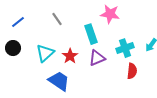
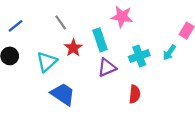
red star: (70, 56) -> (73, 48), moved
red semicircle: (132, 71) -> (135, 94), moved

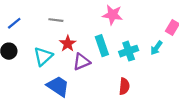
gray line: (61, 22) -> (56, 20), turned -48
cyan rectangle: (100, 40) -> (102, 46), moved
purple triangle: (107, 68) -> (82, 62), moved

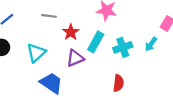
red star: (68, 44) -> (71, 32), moved
cyan rectangle: (102, 46) -> (96, 42), turned 48

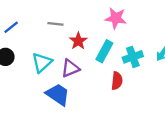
purple triangle: (75, 58) -> (70, 68), moved
red semicircle: (118, 83) -> (117, 81), moved

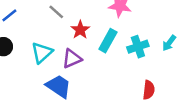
gray line: (55, 24) -> (56, 12), turned 35
red semicircle: (117, 81) -> (149, 90), moved

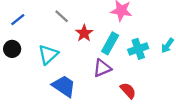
purple triangle: (72, 59) -> (102, 68), moved
red semicircle: (149, 90) -> (128, 91), moved, turned -48

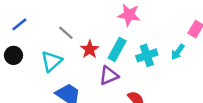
gray line: (62, 16) -> (66, 33), moved
red star: (84, 33) -> (90, 49), moved

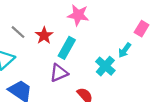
red star: (90, 49) -> (44, 35), moved
cyan cross: (147, 55) -> (105, 66), moved, turned -30

